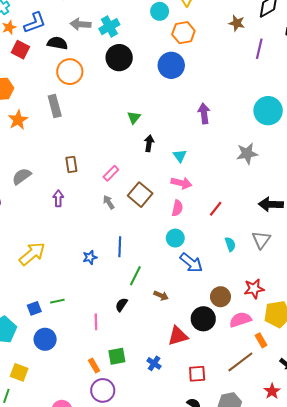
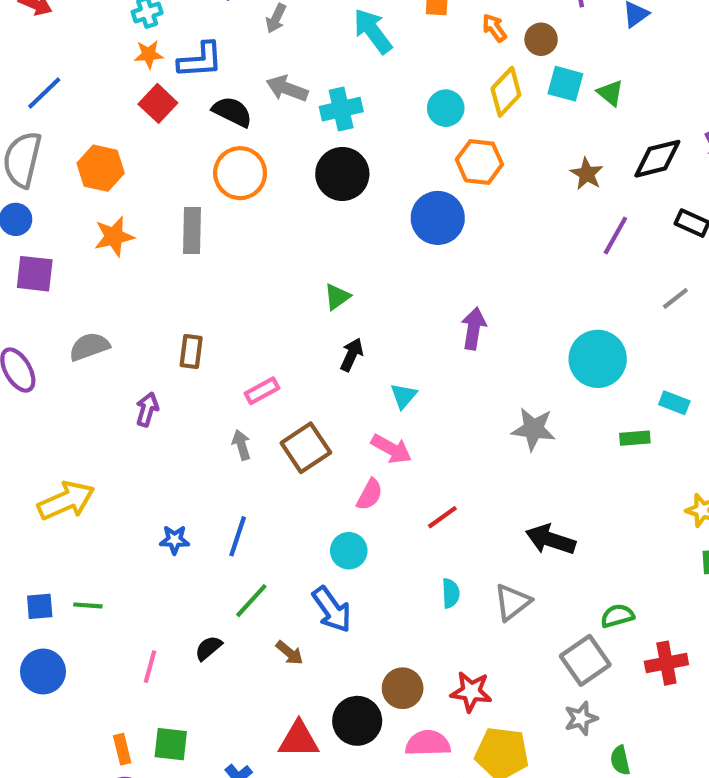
blue arrow: (191, 263) -> (332, 609), moved

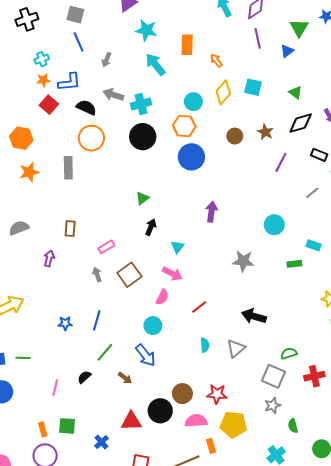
brown circle: (541, 39) -> (235, 136), moved
green triangle: (610, 93) -> (295, 92), moved
orange hexagon: (479, 162) -> (184, 126), moved
cyan circle: (598, 359) -> (274, 225), size x0.7
gray square: (585, 660) -> (274, 376), turned -30

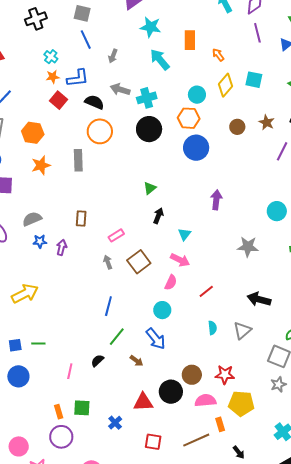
cyan cross: (42, 59) -> (51, 57), turned -32
blue star: (65, 323) -> (40, 241), moved

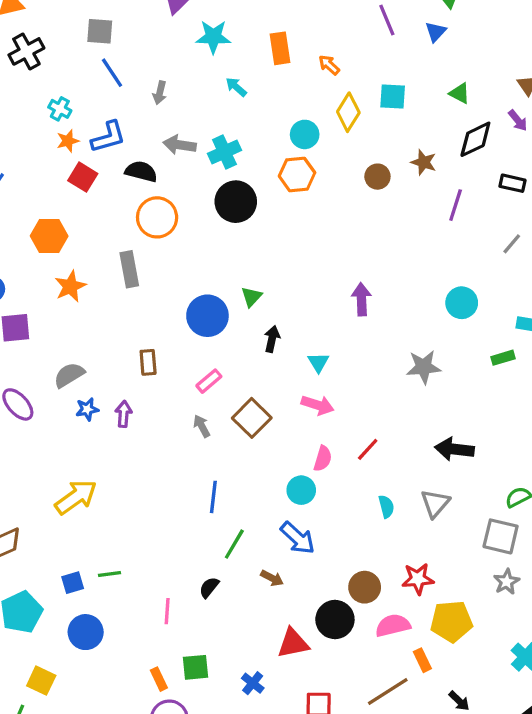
cyan arrow: (160, 60) -> (236, 87), size x0.6
blue circle: (196, 148) -> (207, 316), moved
pink semicircle: (171, 282) -> (323, 459), moved

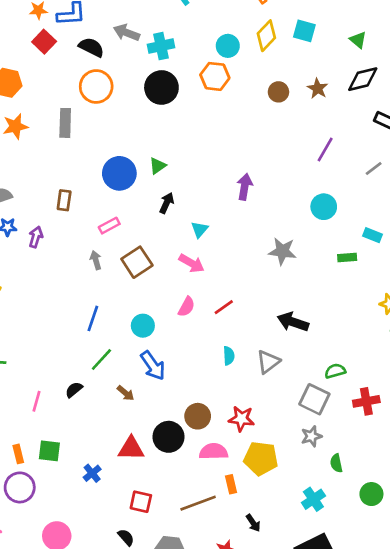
purple line: (456, 205) -> (325, 149), moved
cyan circle: (301, 490) -> (143, 326), moved

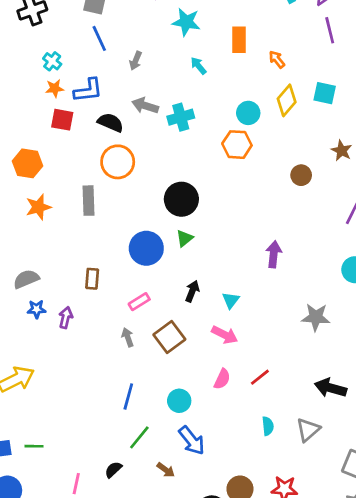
red square: (44, 42) -> (62, 120), turned -30
black circle: (161, 87) -> (181, 199), moved
brown circle: (278, 92) -> (301, 175), moved
black arrow: (167, 203) -> (192, 291), moved

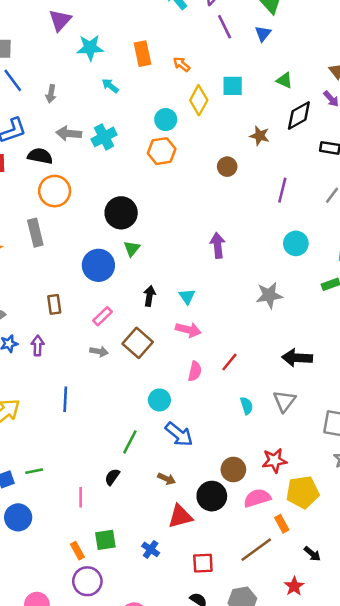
gray arrow: (128, 337) -> (99, 351), turned 132
blue line: (128, 396) -> (65, 399), moved
brown arrow: (166, 470) -> (167, 479), moved

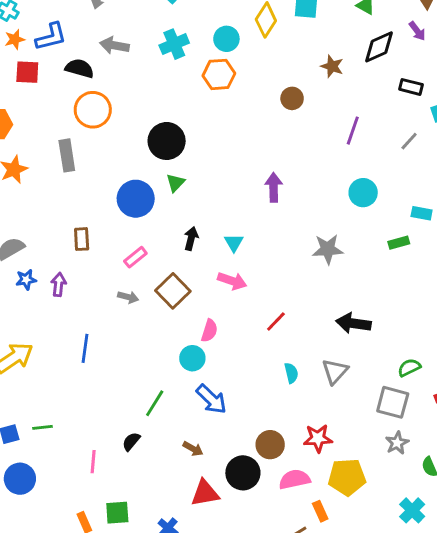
cyan cross: (104, 137) -> (174, 44), moved
pink semicircle: (195, 371) -> (209, 331), moved

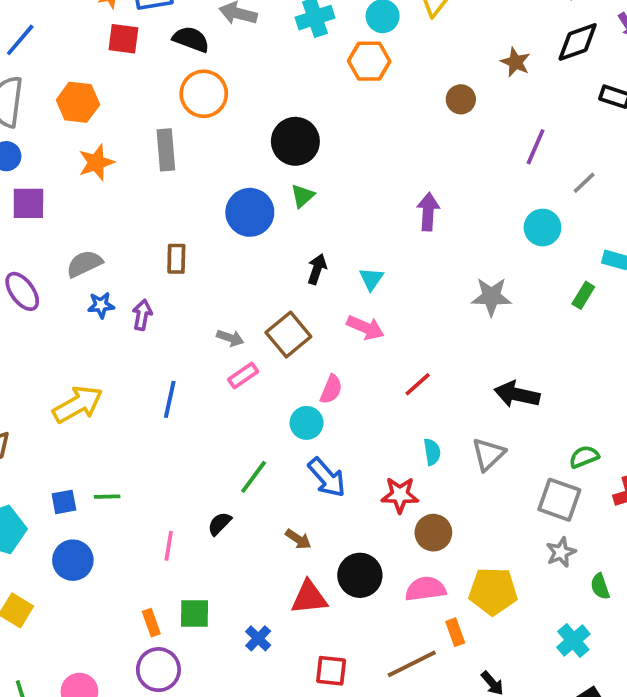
gray line: (409, 141) -> (584, 183), moved
green rectangle: (399, 243) -> (583, 295), turned -48
pink rectangle: (135, 257) -> (243, 376), moved
red star: (318, 438) -> (400, 495), moved
brown circle: (270, 445) -> (433, 533), moved

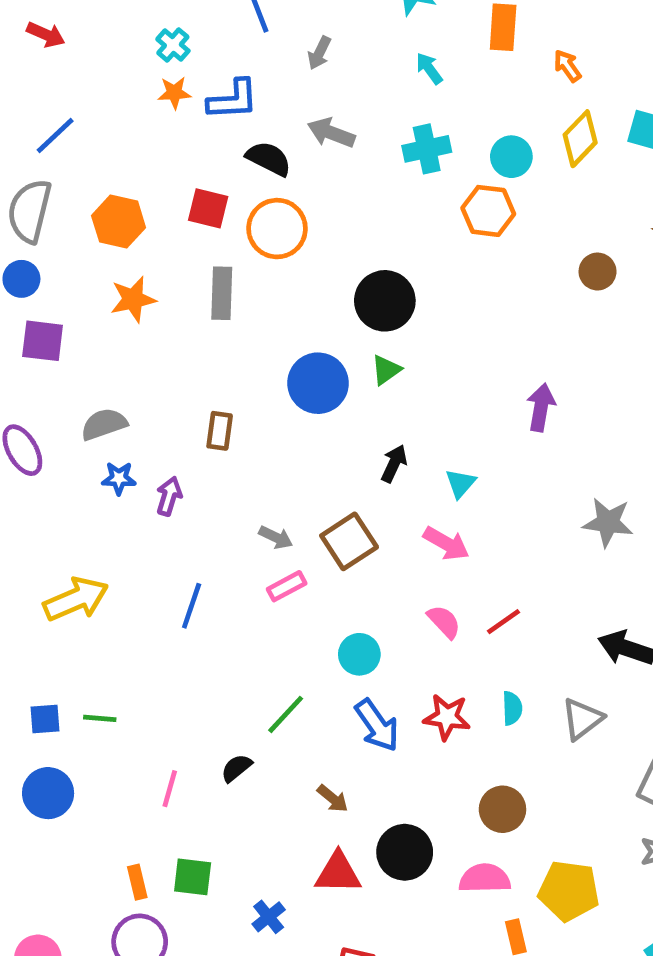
red square: (123, 39) -> (208, 208), moved
pink semicircle: (331, 389) -> (444, 622), moved, turned -72
red star: (400, 495) -> (447, 717), moved

